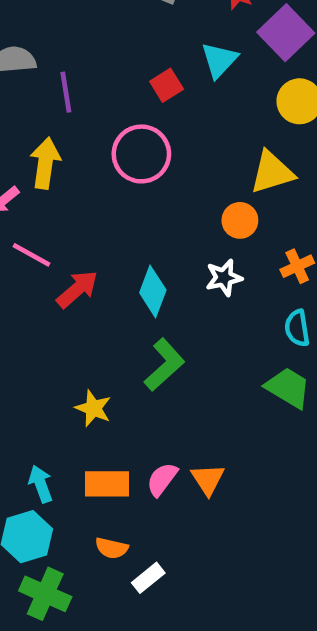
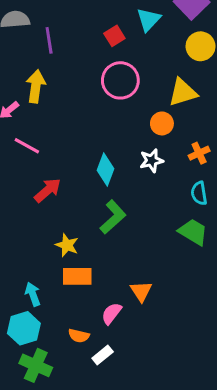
pink circle: (141, 154) -> (120, 80), moved
red arrow: (77, 289) -> (48, 190), moved
pink semicircle: (162, 479) -> (111, 313), moved
orange rectangle: (107, 484) -> (77, 276), moved

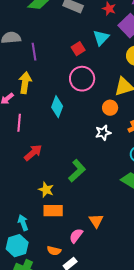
pink line: (27, 146) -> (19, 123), turned 66
cyan diamond: (106, 169) -> (57, 107), moved

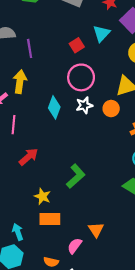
white star: (103, 133) -> (84, 105), moved

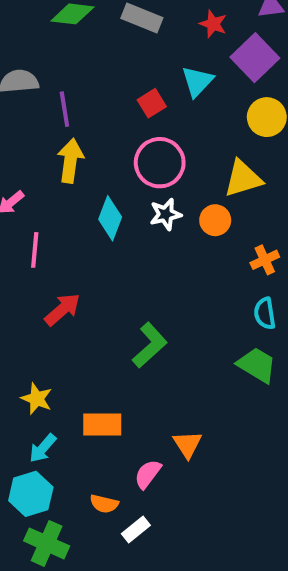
yellow arrow: (20, 82) -> (70, 161), moved
yellow star: (42, 196) -> (37, 399), moved
cyan arrow: (18, 232) -> (43, 448), turned -119

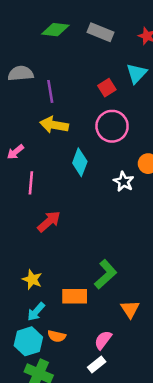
yellow arrow: (70, 161) -> (54, 125), turned -88
white star: (166, 214) -> (124, 182), moved, turned -30
green L-shape: (150, 345) -> (106, 274), moved
pink semicircle: (148, 474) -> (103, 340), moved
orange semicircle: (104, 504) -> (57, 336), moved

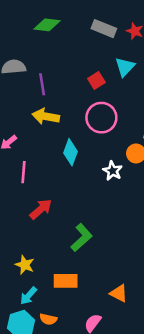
gray rectangle: (100, 32) -> (104, 29), moved
green L-shape: (106, 274) -> (82, 238), moved
orange triangle: (130, 309) -> (119, 293), turned -30

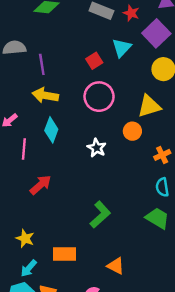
cyan diamond: (70, 152) -> (51, 130), moved
white star: (113, 171) -> (97, 148), moved
green L-shape: (82, 238) -> (100, 215), moved

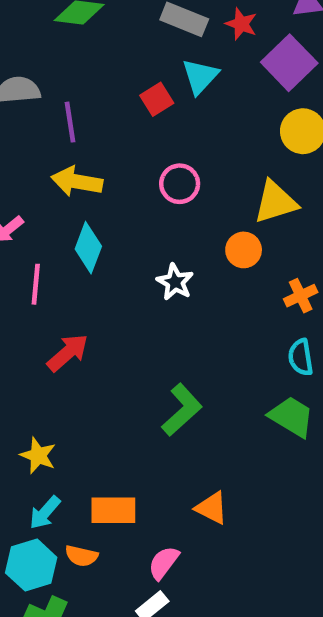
cyan triangle: (122, 48) -> (200, 76), moved
red square: (94, 61) -> (157, 99), moved
pink circle: (99, 97) -> (180, 184), size x0.7
orange rectangle: (64, 254) -> (113, 510), moved

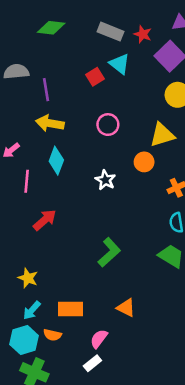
cyan triangle: (200, 76) -> (120, 64), turned -35

